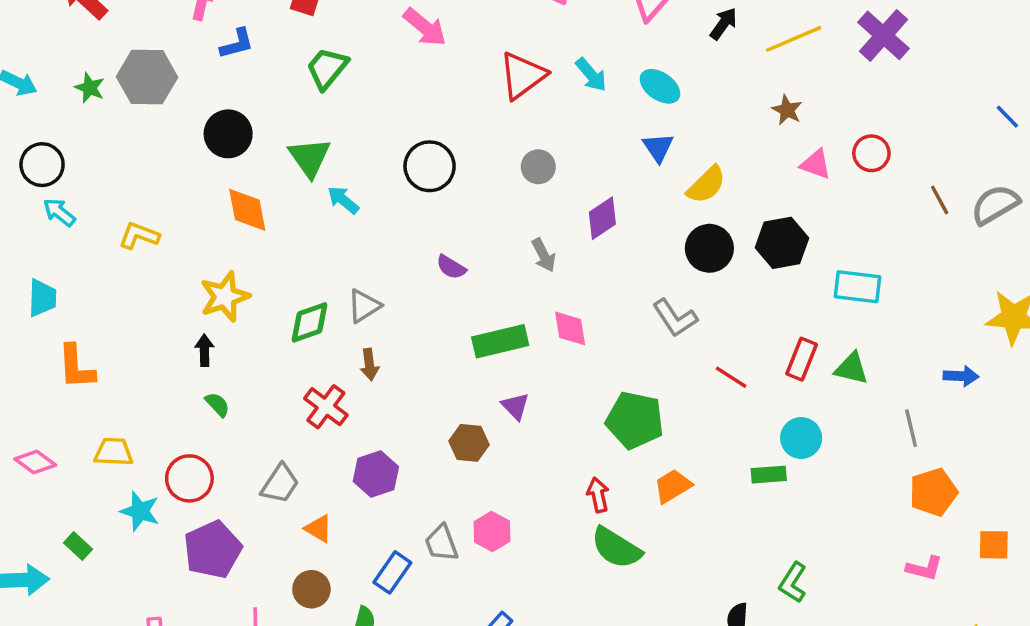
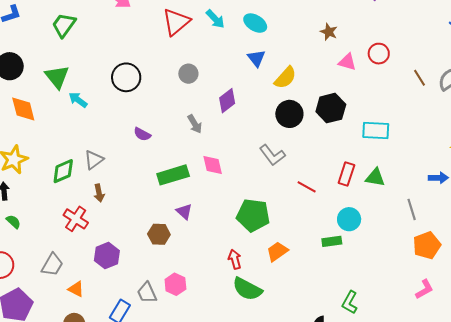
pink L-shape: (924, 568) -> (424, 289), turned -40

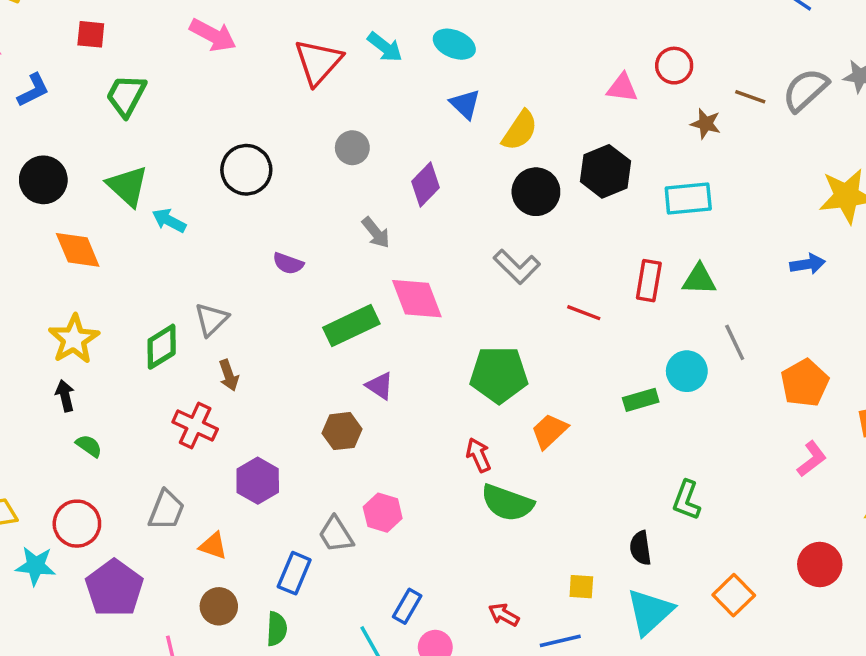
brown star: (329, 32) -> (706, 124), moved
brown line: (420, 78) -> (750, 97), turned -30
pink diamond: (213, 165) -> (417, 299), size x1.4
gray line: (412, 209) -> (735, 342), moved
cyan circle: (349, 219) -> (687, 371), moved

